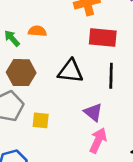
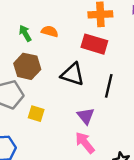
red rectangle: (103, 37) -> (94, 44), moved
pink arrow: (98, 140) -> (85, 143), turned -75

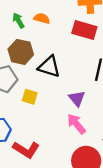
black triangle: (72, 74) -> (49, 67), moved

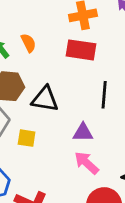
orange semicircle: (42, 18) -> (28, 43), turned 56
purple triangle: (77, 99) -> (83, 133), turned -42

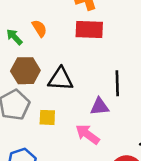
black line: (104, 95) -> (117, 83), moved
pink arrow: (87, 163) -> (88, 134), moved

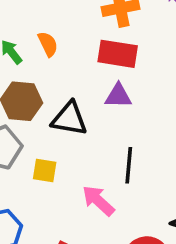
black line: (117, 83) -> (129, 165), moved
purple triangle: (99, 107) -> (118, 96), moved

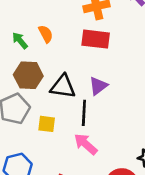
purple triangle: (118, 96) -> (98, 86), moved, turned -36
black line: (129, 165) -> (84, 113), moved

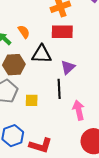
black triangle: (63, 87) -> (42, 54), moved
pink arrow: (86, 144) -> (79, 110), moved, turned 42

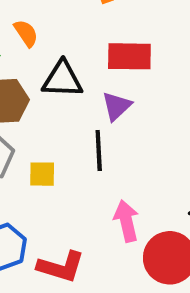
red rectangle: (62, 32) -> (129, 56), moved
pink arrow: (79, 110) -> (126, 221), moved

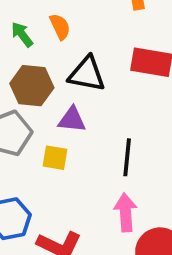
purple triangle: (117, 106) -> (72, 120), moved, turned 40
black line: (99, 151) -> (127, 157), moved

